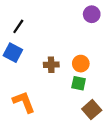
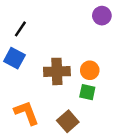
brown cross: (51, 65) -> (57, 71), size x1.5
brown square: (92, 110) -> (68, 121), moved

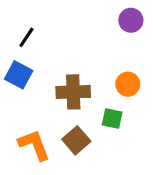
orange circle: (90, 70) -> (128, 84), moved
brown square: (68, 121) -> (76, 140), moved

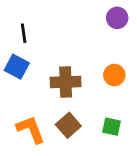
black line: (26, 37) -> (24, 33), turned -42
green square: (112, 118) -> (112, 127), moved

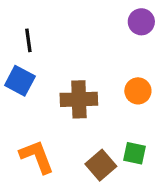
brown square: (68, 125) -> (101, 165), moved

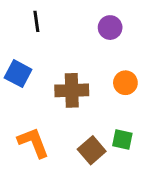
purple circle: (141, 22) -> (110, 28), moved
black line: (28, 40) -> (36, 21), moved

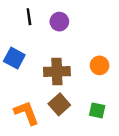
purple circle: (110, 28) -> (59, 22), moved
brown square: (92, 150) -> (59, 104), moved

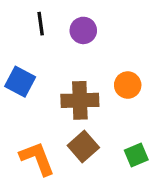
orange circle: (100, 65) -> (128, 85), moved
green square: (97, 110) -> (136, 155), turned -35

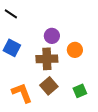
black line: (41, 24) -> (11, 14), moved, turned -48
purple circle: (83, 30) -> (52, 36), moved

